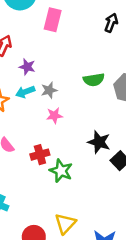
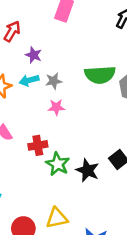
green semicircle: (94, 80) -> (100, 75), size x1.4
black star: (99, 142) -> (88, 170), moved
yellow triangle: (65, 224) -> (57, 218), turned 30

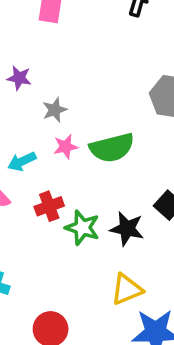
green semicircle: (100, 75) -> (112, 148), moved
cyan arrow: (29, 80) -> (22, 161), moved
yellow triangle: (57, 218) -> (127, 289), moved

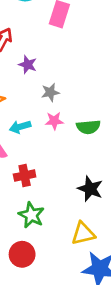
green semicircle: (112, 148) -> (88, 127), size x0.7
red cross: (49, 206) -> (25, 176), moved
green star: (82, 228) -> (31, 215), moved

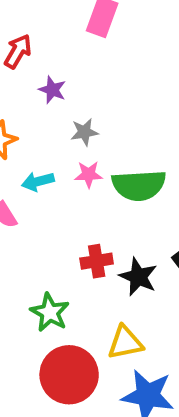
green semicircle: (88, 127) -> (139, 185), size x1.5
red cross: (25, 176) -> (97, 261), moved
red circle: (22, 254) -> (69, 375), moved, size x1.5

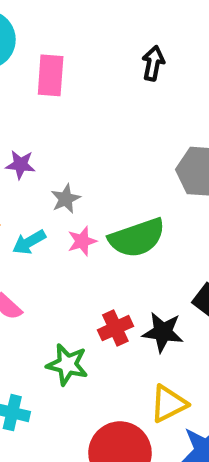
cyan arrow: (38, 181) -> (29, 242), moved
green star: (50, 312) -> (67, 365), moved

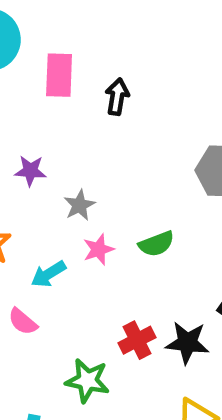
black arrow: (153, 63) -> (117, 97), moved
green semicircle: (137, 238) -> (156, 244), size x0.6
cyan arrow: (29, 242) -> (48, 274), moved

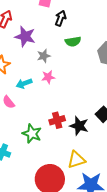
black arrow: (117, 97) -> (61, 18), moved
purple star: (30, 171) -> (25, 36), size x1.5
green semicircle: (156, 244) -> (73, 42), moved

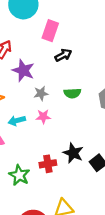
black arrow: (61, 18) -> (63, 55), turned 35
green semicircle: (73, 42) -> (72, 93), moved
black star: (79, 126) -> (73, 153), moved

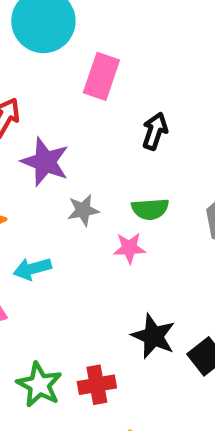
black arrow: (63, 55) -> (155, 131), moved, turned -42
pink star: (43, 117) -> (129, 248), moved
red cross: (48, 164) -> (97, 385), moved

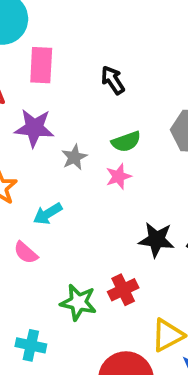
pink rectangle: (101, 76) -> (41, 65), moved
black arrow: (155, 131) -> (113, 80), turned -36

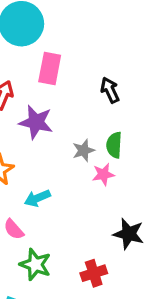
green semicircle: (126, 142) -> (114, 145), turned 105
gray star: (74, 157) -> (83, 150), moved
green star: (78, 302) -> (35, 265), moved

